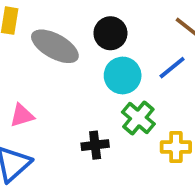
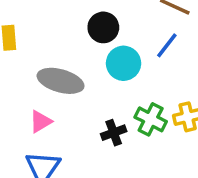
gray ellipse: (55, 46) -> (61, 81), moved
green cross: (138, 118) -> (151, 119), moved

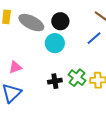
cyan circle: (124, 63) -> (55, 43), moved
gray ellipse: (61, 81) -> (31, 23), moved

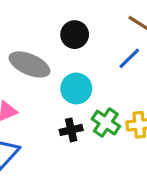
gray ellipse: (31, 23) -> (29, 64), moved
cyan circle: (55, 43) -> (76, 88), moved

